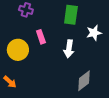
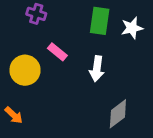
white star: (94, 33) -> (132, 28), moved
pink rectangle: (41, 37) -> (57, 52), turned -32

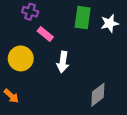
pink rectangle: (57, 52) -> (45, 34), moved
white arrow: (97, 69) -> (63, 62), moved

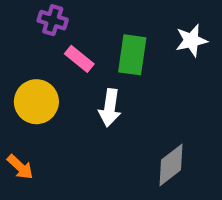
green rectangle: (83, 18) -> (132, 55), moved

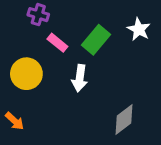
white star: (191, 40) -> (139, 29), turned -30
green rectangle: (132, 55) -> (96, 40), turned 32

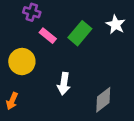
white arrow: (80, 78) -> (64, 84), moved
orange arrow: (15, 121) -> (12, 101), turned 70

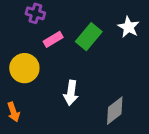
pink rectangle: (48, 36) -> (53, 39), turned -70
orange arrow: (12, 101) -> (13, 112), turned -42

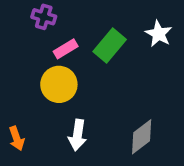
yellow circle: (24, 68) -> (59, 84), moved
white arrow: (71, 93) -> (78, 135), moved

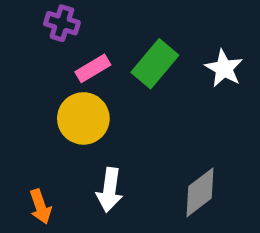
white star: (159, 34) -> (224, 68), moved
orange arrow: (17, 138) -> (40, 207), moved

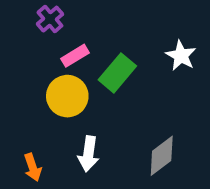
purple cross: (62, 23) -> (50, 19), turned 32
green rectangle: (155, 64) -> (117, 73), moved

